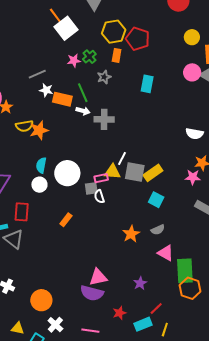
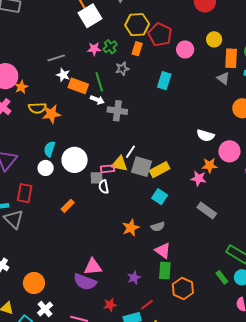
pink circle: (192, 72) -> (185, 49), moved
green rectangle: (185, 271) -> (165, 271), moved, size x0.7

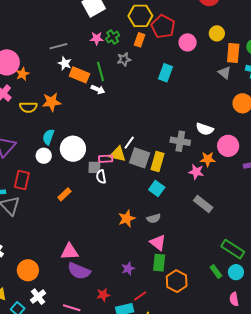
yellow semicircle: (37, 108) -> (28, 107), moved
gray cross: (117, 111) -> (180, 141), moved
yellow rectangle: (160, 170) -> (158, 162), turned -48
pink triangle: (93, 267) -> (70, 252), moved

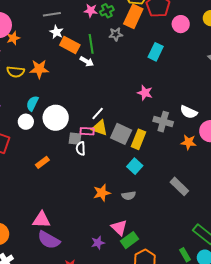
orange rectangle: (140, 40) -> (133, 16), size x1.6
white line: (129, 143) -> (98, 113), moved
pink star: (196, 172) -> (145, 93), moved
pink triangle: (158, 243) -> (119, 228), moved
green rectangle: (159, 263) -> (130, 240), turned 42

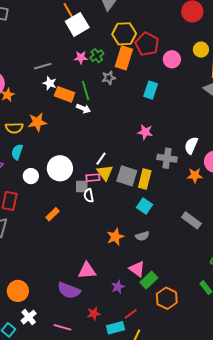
cyan semicircle: (32, 103) -> (17, 152), moved
white semicircle: (189, 112) -> (191, 145), turned 96
yellow triangle: (100, 128) -> (105, 173), turned 42
pink triangle: (41, 220) -> (87, 271), moved

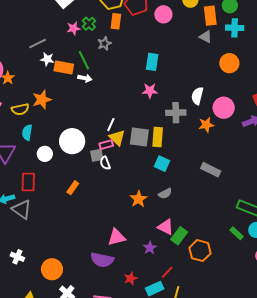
orange rectangle: (124, 58) -> (116, 21), size x0.7
cyan rectangle: (151, 90) -> (152, 62), moved

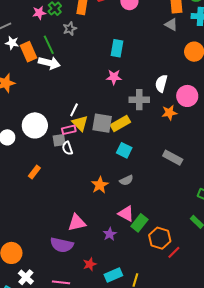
orange rectangle: (64, 68) -> (29, 52), turned 54
white arrow: (85, 78) -> (49, 63), size x1.5
yellow rectangle: (158, 137) -> (120, 124), turned 54
red line: (167, 272) -> (174, 252), moved

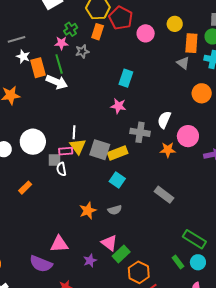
pink star: (39, 13) -> (61, 43), moved
white line: (74, 110) -> (74, 132), turned -32

